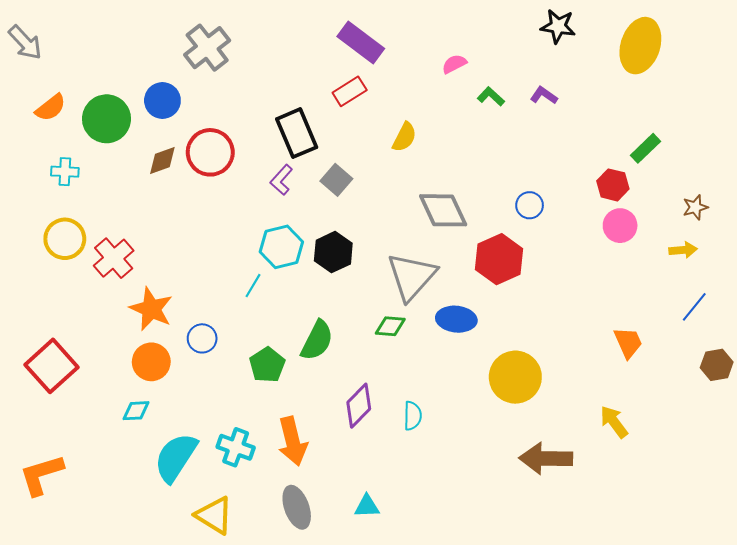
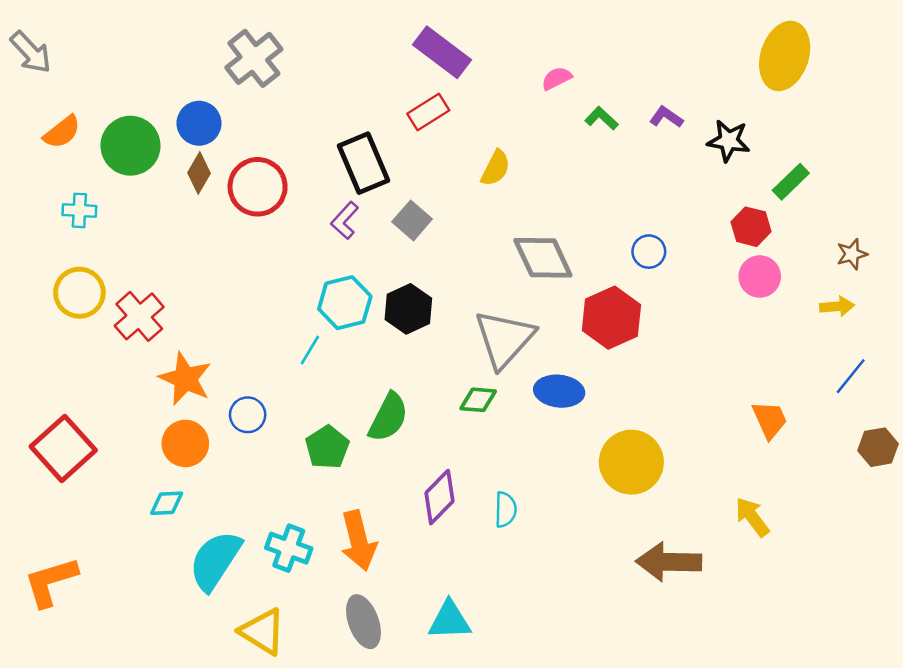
black star: (558, 26) -> (729, 141), moved
brown diamond: (162, 160) -> (199, 173), moved, turned -40
cyan triangle: (367, 506) -> (449, 620), size x1.4

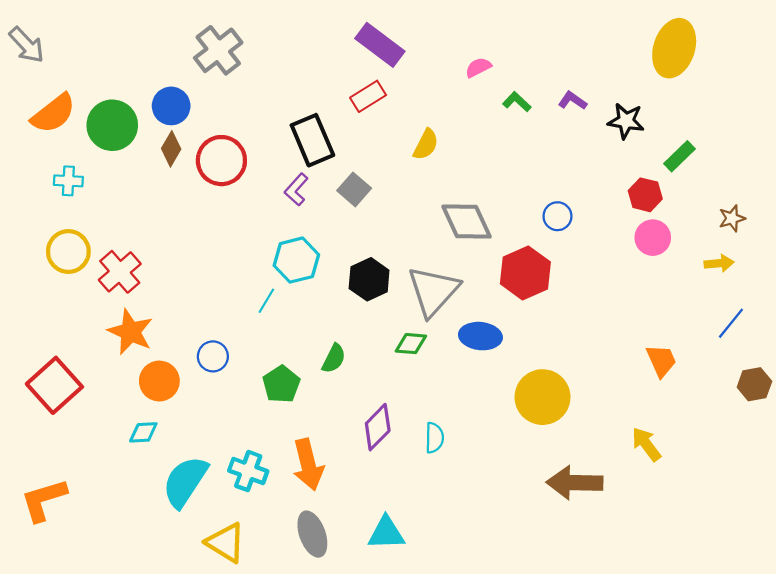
orange semicircle: (62, 132) -> (53, 113), size x1.4
black hexagon: (408, 309) -> (369, 279), moved
orange star: (185, 379) -> (130, 332), moved
green semicircle: (388, 417) -> (334, 359), size x0.7

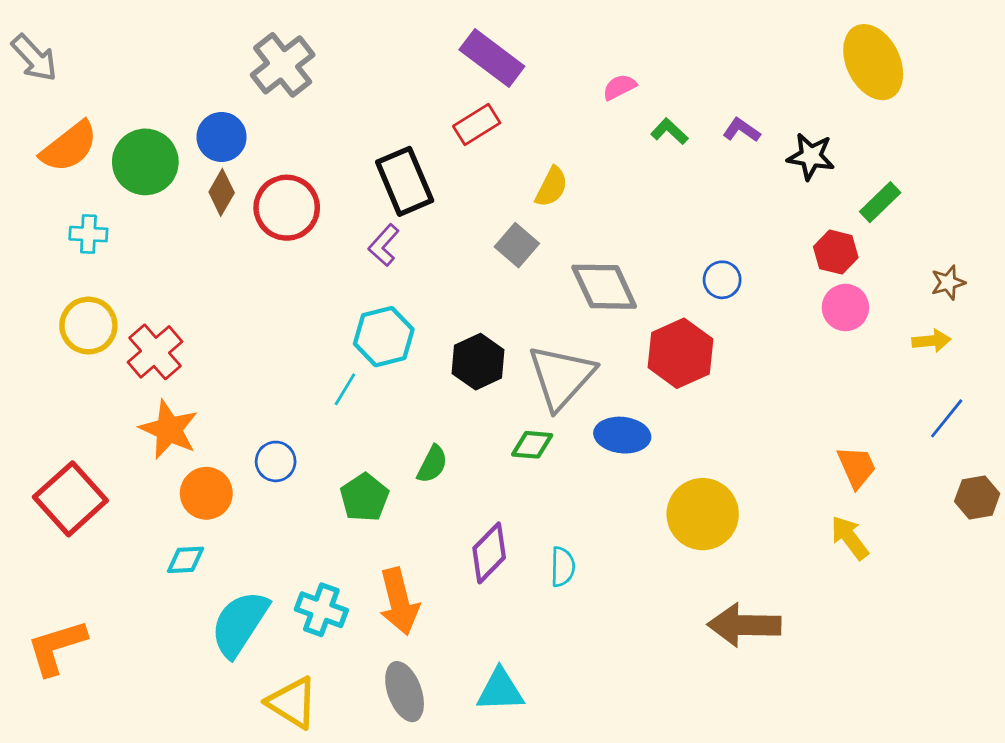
yellow ellipse: (674, 48) -> (873, 62), turned -44
gray square: (354, 189) -> (517, 245), moved
yellow arrow: (646, 444) -> (850, 538), moved

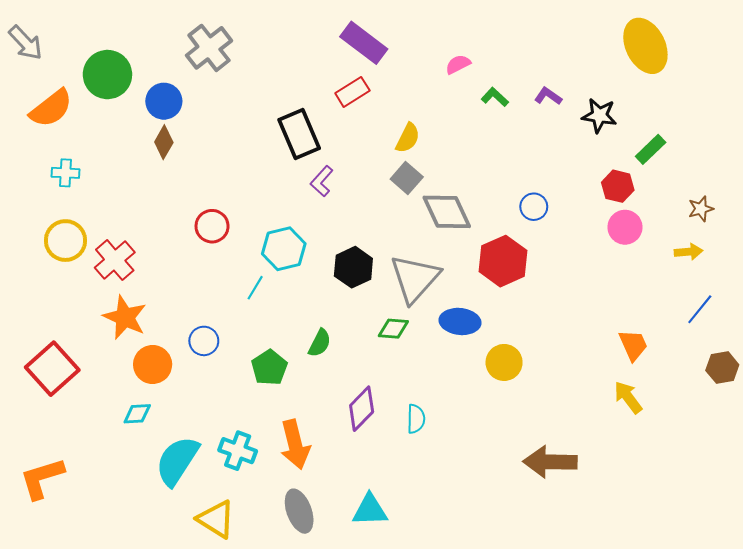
green circle: (145, 162) -> (107, 75), moved
red circle: (287, 208) -> (212, 226), moved, size x0.7
purple L-shape: (384, 245) -> (322, 181), moved
gray square: (517, 245) -> (407, 178), moved
yellow circle: (703, 514) -> (504, 362), moved, size x0.7

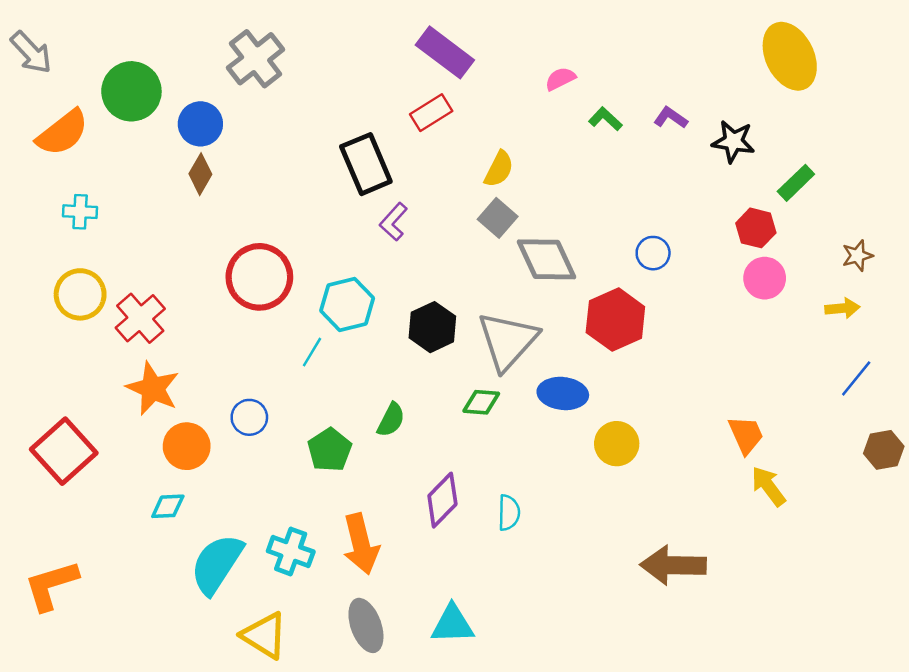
red circle: (212, 226) -> (259, 277), size x1.6
orange trapezoid: (633, 345) -> (746, 435), moved

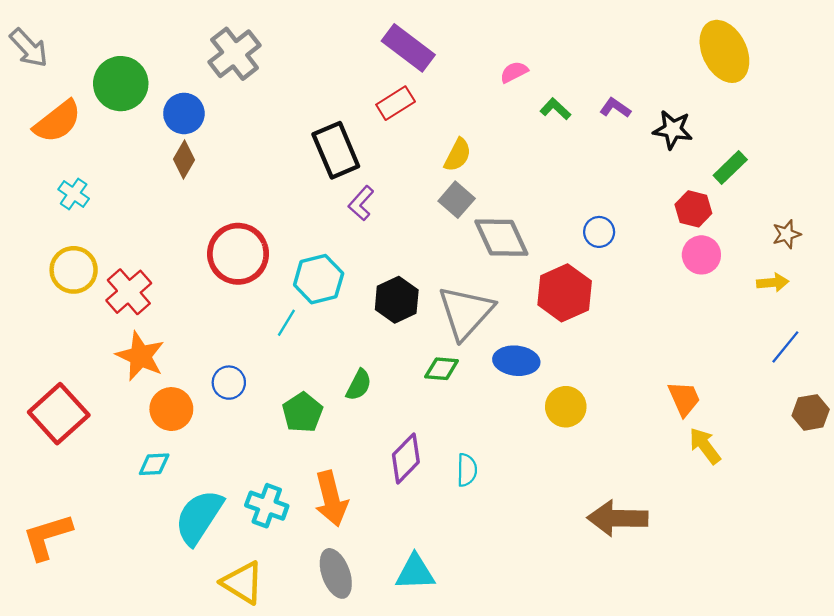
cyan cross: (80, 212) -> (74, 194), turned 32

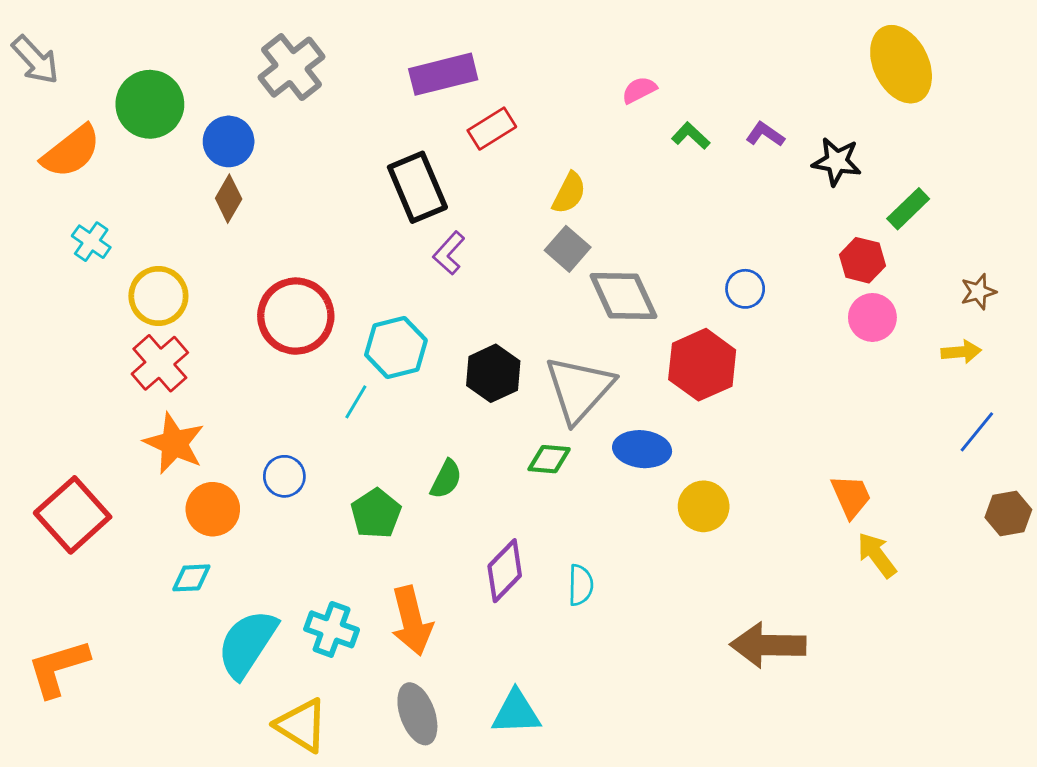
purple rectangle: (408, 48) -> (443, 74), moved, turned -51
yellow circle: (74, 270) -> (158, 296), moved

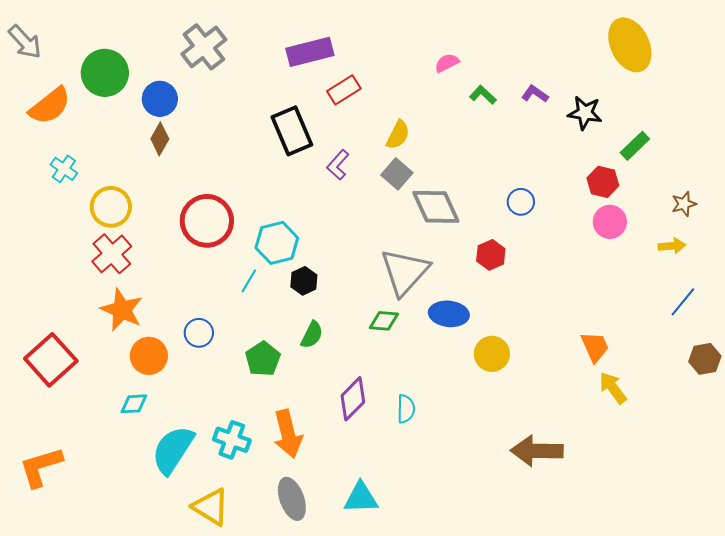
purple L-shape: (449, 253) -> (338, 165), moved
red hexagon: (702, 365) -> (491, 255), size x0.6
black hexagon: (493, 373) -> (304, 281), moved, size x0.7

